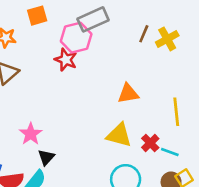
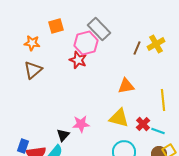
gray rectangle: (93, 19) -> (99, 29), turned 70
brown line: (144, 34) -> (137, 48), moved
pink star: (31, 134) -> (81, 124), moved, turned 30

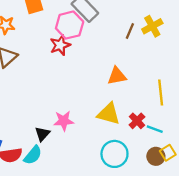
red star: (78, 60) -> (60, 45), turned 30

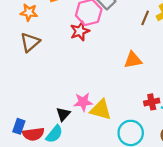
yellow triangle: (109, 114) -> (101, 110), moved
red cross: (137, 121) -> (152, 102), turned 32

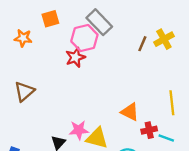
brown triangle: (30, 42) -> (24, 91), moved
orange triangle: (133, 60) -> (130, 112), moved, turned 36

